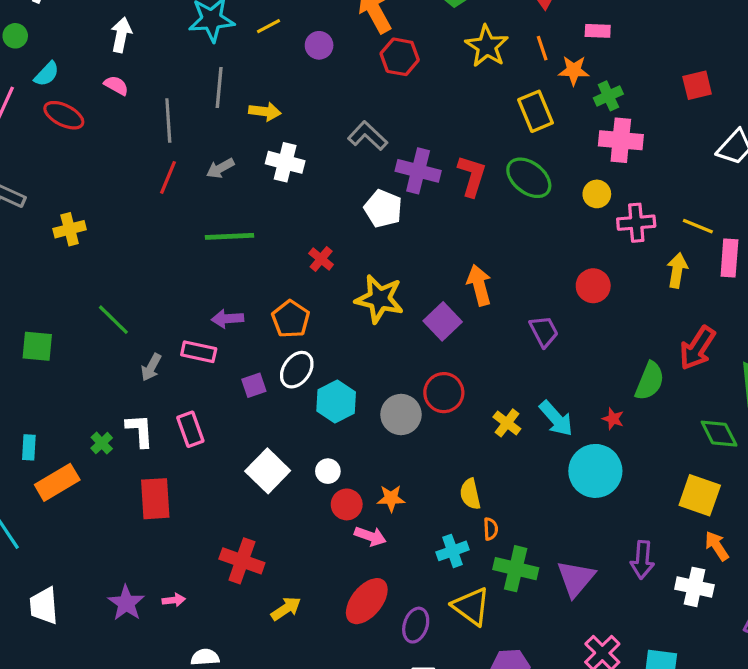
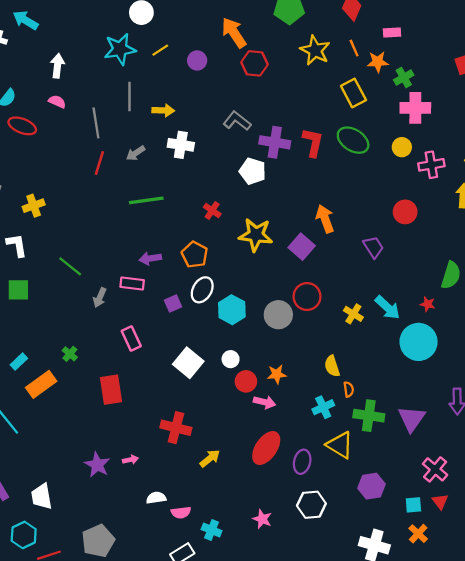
white L-shape: (140, 431) -> (17, 245), moved
cyan rectangle: (29, 447) -> (19, 362), turned 48
white trapezoid: (44, 606) -> (42, 496), moved

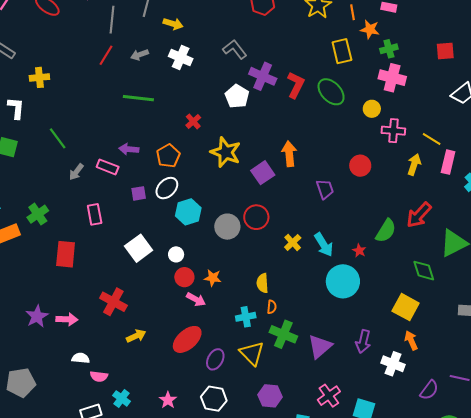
green cross: (70, 354) -> (38, 214), size x1.5
pink arrow: (130, 460) -> (67, 319), size x1.5

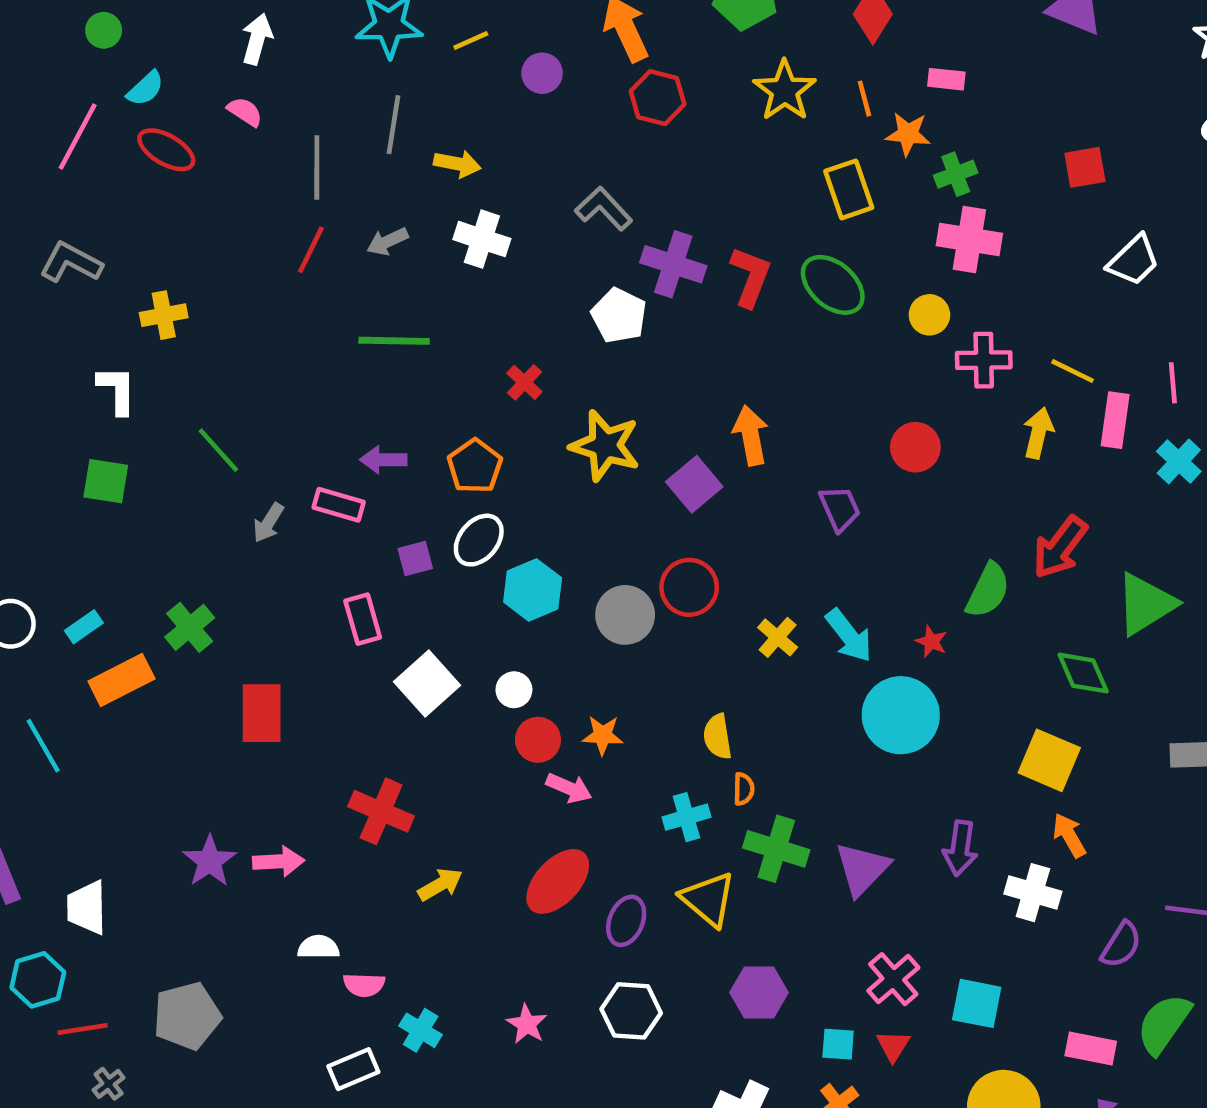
pink rectangle: (95, 214) -> (363, 619), moved

